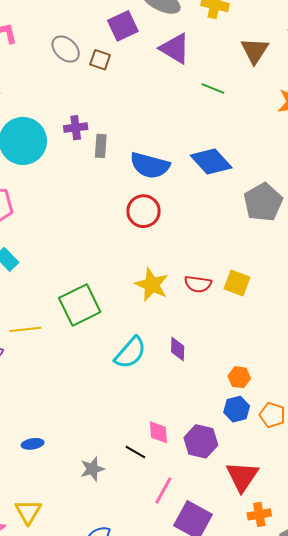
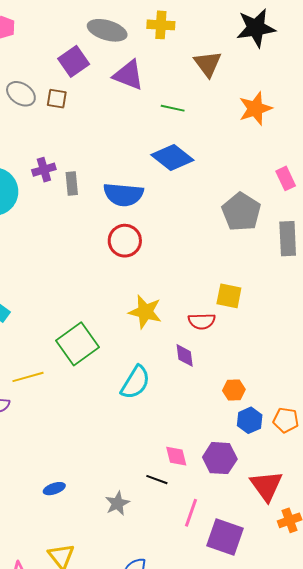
blue diamond: (211, 162) -> (172, 158), moved
red semicircle: (198, 284) -> (202, 321), moved
purple diamond: (178, 349) -> (185, 355), moved
orange hexagon: (239, 377) -> (234, 390), moved

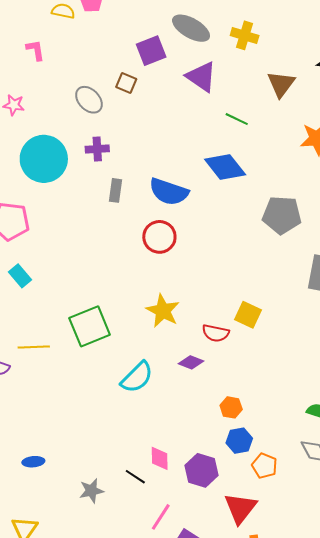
gray ellipse: (21, 94) -> (89, 100), moved
gray rectangle: (72, 183) -> (116, 190), moved
gray pentagon: (241, 212) -> (282, 215), moved, turned 30
purple diamond: (185, 355) -> (191, 362), turned -75
orange pentagon: (286, 420) -> (264, 466), moved

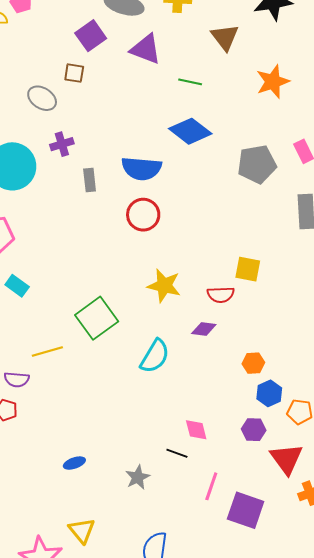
purple hexagon: (201, 470) -> (254, 430), moved, size x0.7

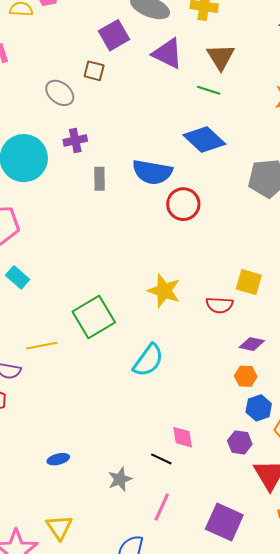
brown triangle: (225, 37) -> (221, 57), moved
red circle: (143, 215) -> (183, 204), moved
purple diamond: (204, 329) -> (252, 344), moved
pink line: (211, 486) -> (162, 507), moved

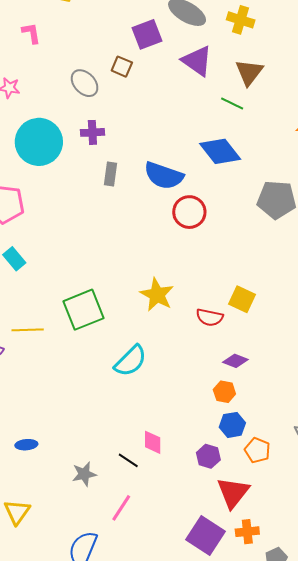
purple square: (224, 522) -> (206, 536), moved

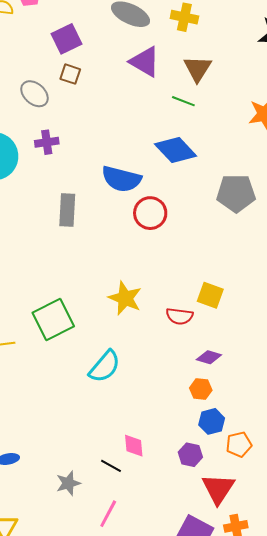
purple square: (147, 34) -> (67, 39), moved
gray rectangle: (110, 174) -> (67, 210), moved, size x1.4
orange pentagon: (257, 450) -> (239, 444), turned -30

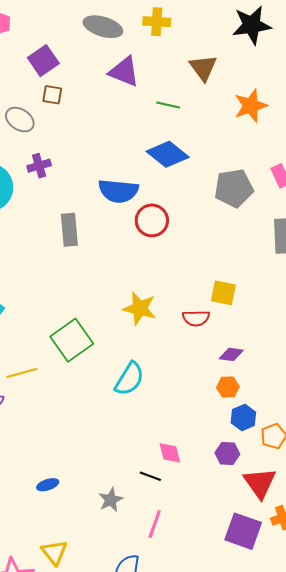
brown triangle: (198, 69) -> (203, 68), moved

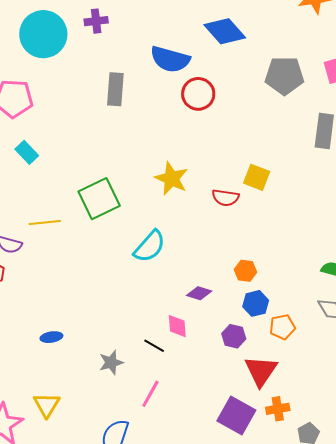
purple diamond: (231, 354) -> (199, 293), moved

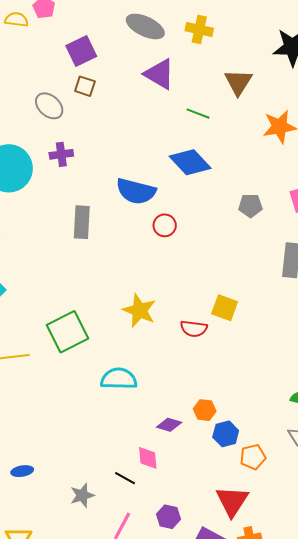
gray pentagon: (284, 76) -> (250, 206), size x0.6
red circle: (198, 94) -> (165, 225), size x0.7
cyan semicircle: (150, 246) -> (119, 379), turned -129
orange hexagon: (245, 271) -> (205, 410), moved
purple hexagon: (234, 336) -> (168, 517), moved

